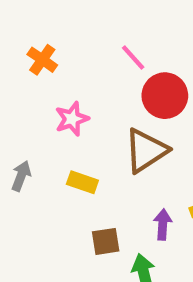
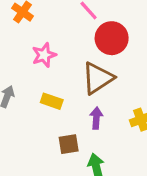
purple arrow: (163, 225) -> (96, 118), moved

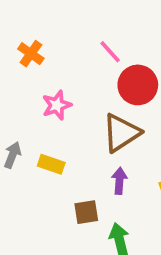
yellow rectangle: (52, 101) -> (51, 164), moved

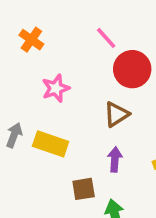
brown triangle: (121, 133) -> (117, 114), size x0.7
yellow rectangle: (51, 164) -> (51, 144), size x1.4

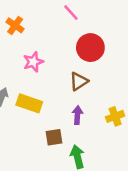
pink line: (106, 38) -> (71, 12), moved

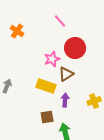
pink star: (33, 62) -> (52, 59), moved
yellow rectangle: (29, 103) -> (46, 86), moved

